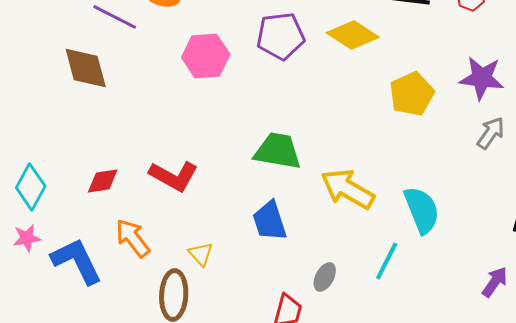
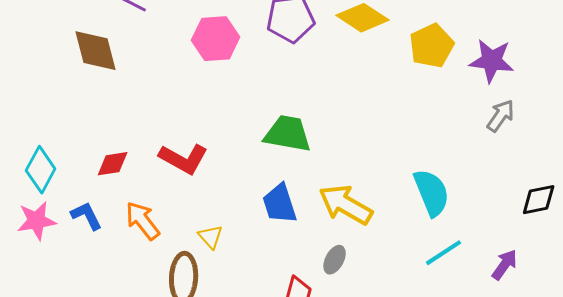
yellow pentagon: (412, 94) -> (432, 46), moved
yellow arrow: (348, 189) -> (346, 205), moved
pink star: (27, 238) -> (37, 221), size x1.4
blue L-shape: (77, 261) -> (87, 216), moved, size x0.6
cyan line: (387, 261) -> (444, 253), moved, turned 30

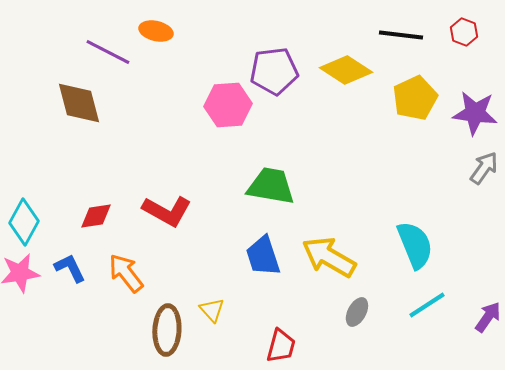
pink hexagon: (216, 39) -> (228, 105), moved
yellow triangle: (211, 237) -> (212, 310), moved
gray ellipse: (335, 260) -> (357, 312), moved

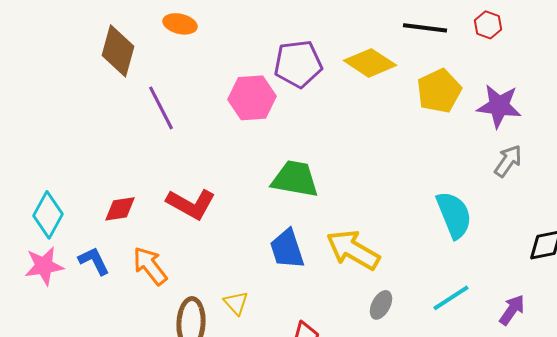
purple line: (108, 52) -> (161, 108), moved, turned 36
brown diamond: (79, 103) -> (118, 51), moved, turned 30
cyan semicircle: (415, 245) -> (454, 215), moved

